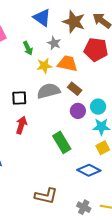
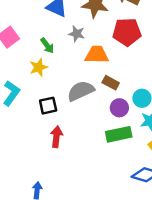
yellow star: (44, 66) -> (39, 67), moved
green rectangle: (62, 142) -> (119, 134), moved, turned -60

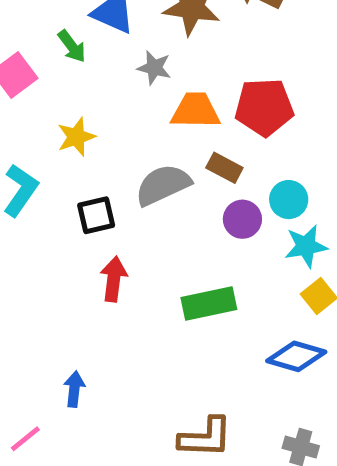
red pentagon: (127, 32) -> (264, 107), moved
green arrow: (47, 46) -> (72, 46), moved
green rectangle: (119, 134) -> (209, 304), moved

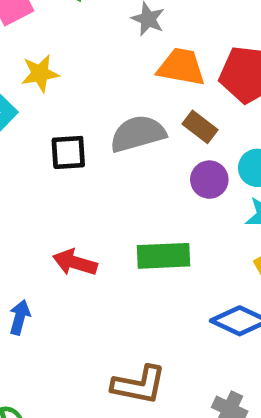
yellow star: (76, 137) -> (40, 73), moved
red arrow: (114, 279) -> (75, 263), moved, turned -90

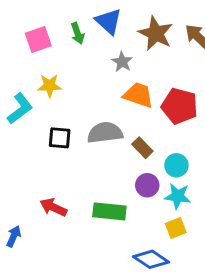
brown rectangle: (200, 127) -> (142, 148), moved
purple circle: (209, 180) -> (147, 185), moved

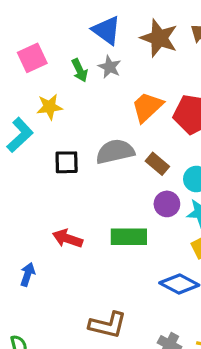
green arrow: (78, 33) -> (80, 70), moved
gray star: (122, 62) -> (110, 67), moved
orange trapezoid: (138, 95) -> (147, 107), turned -56

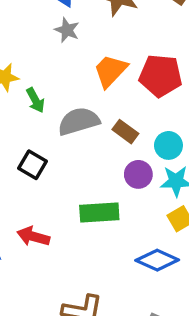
green arrow: (80, 70) -> (35, 100), moved
black square: (67, 162) -> (33, 165), moved, turned 35
red arrow: (67, 238) -> (33, 236), moved

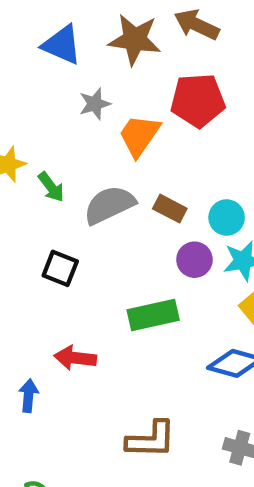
gray star: (67, 30) -> (95, 104), moved, turned -30
red pentagon: (161, 76) -> (198, 100), moved

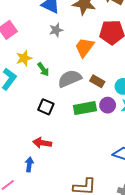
gray star: (95, 104) -> (56, 30), moved
green rectangle: (153, 315) -> (85, 108), moved
red arrow: (75, 358) -> (42, 143), moved

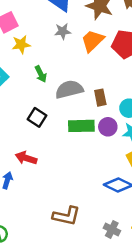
orange trapezoid: (84, 47) -> (92, 41), moved
yellow star: (24, 58) -> (21, 44), moved
brown rectangle: (97, 81) -> (100, 98), turned 40

